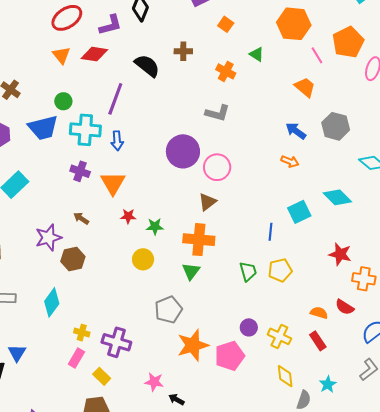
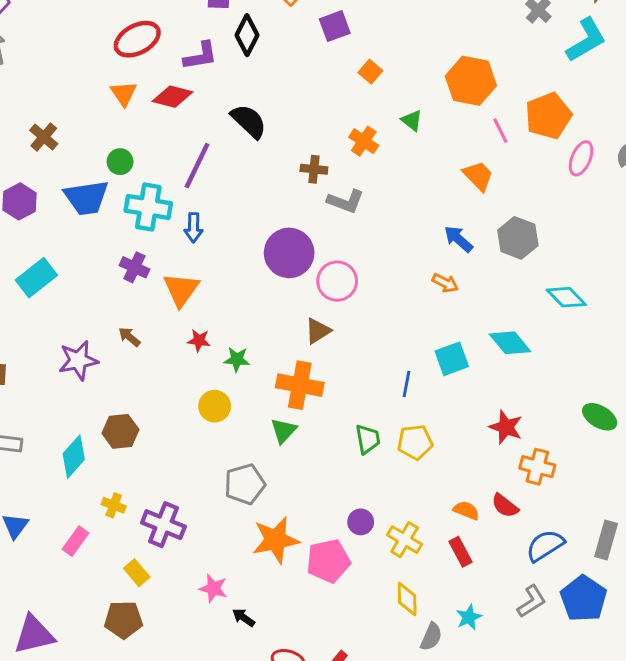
brown cross: (183, 51) -> (314, 169), moved
brown hexagon: (73, 259) -> (120, 431), moved
pink rectangle: (76, 358) -> (76, 541), moved

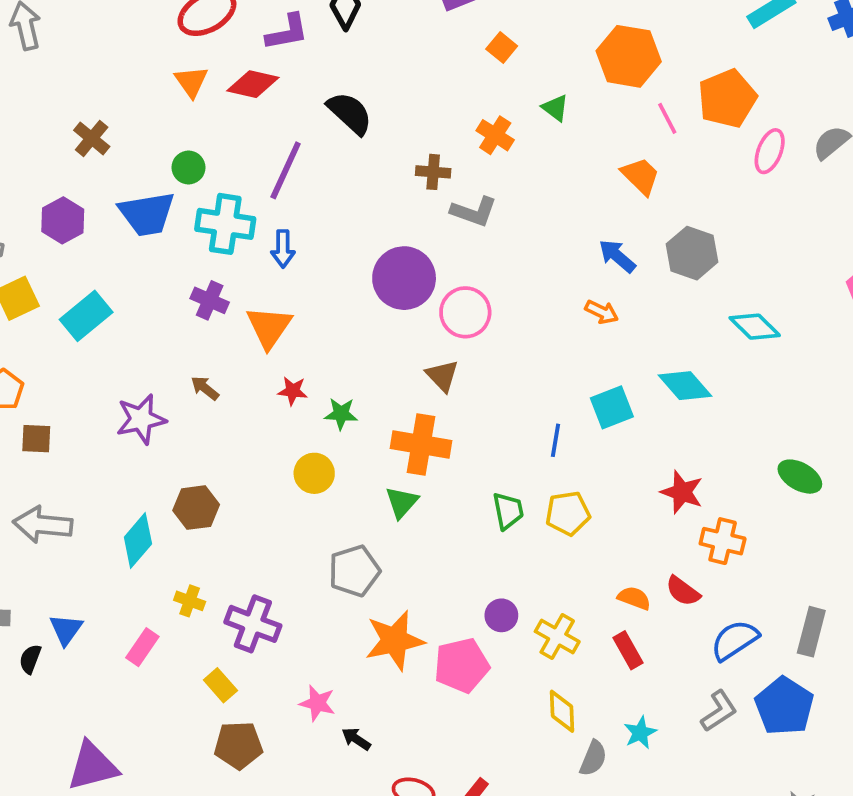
brown triangle: (318, 331) -> (442, 376), turned -40
brown pentagon: (123, 620) -> (238, 745), moved

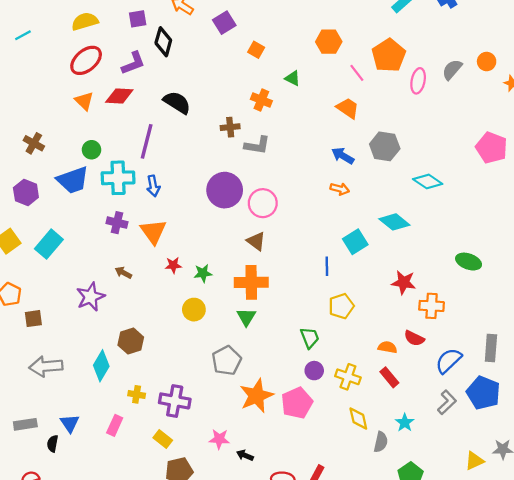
orange hexagon: (629, 56) -> (329, 42), size x0.7
green trapezoid: (508, 511) -> (310, 338), moved

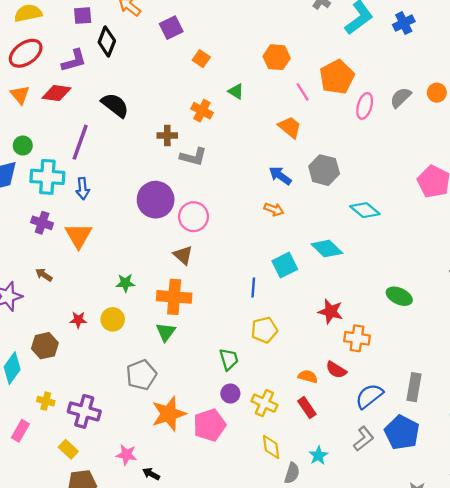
red star: (173, 265) -> (78, 320), moved

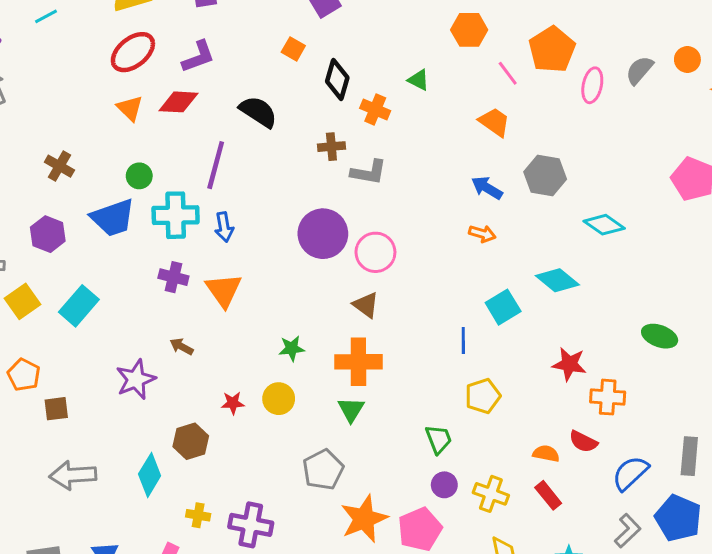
black diamond: (107, 41) -> (337, 80), moved
orange square: (201, 59) -> (293, 49), moved

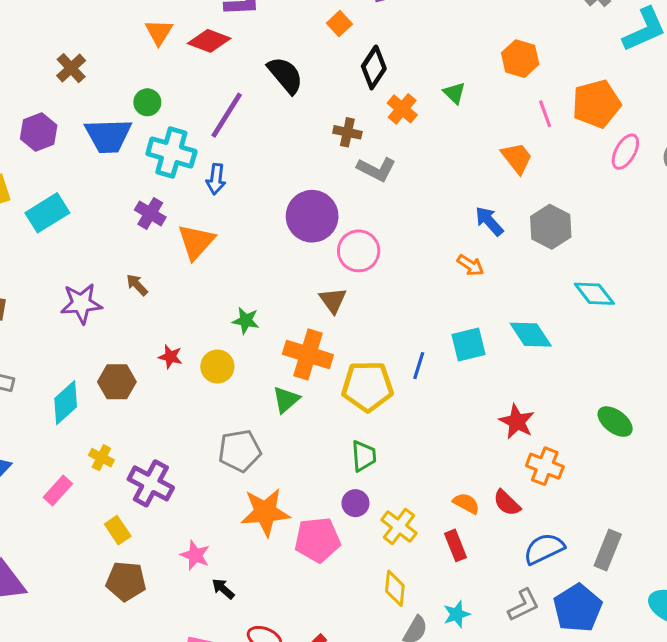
yellow pentagon: (483, 396) -> (367, 386), moved, size x1.4

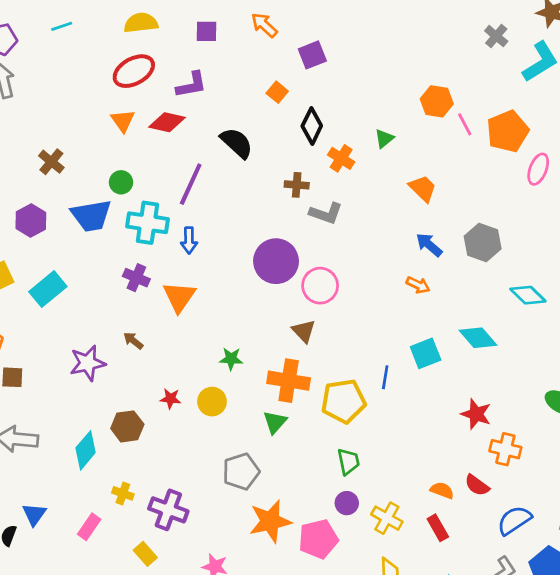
green triangle: (454, 93) -> (384, 139), turned 45
pink line: (545, 114) -> (465, 124), moved
orange trapezoid: (517, 158) -> (423, 188), moved

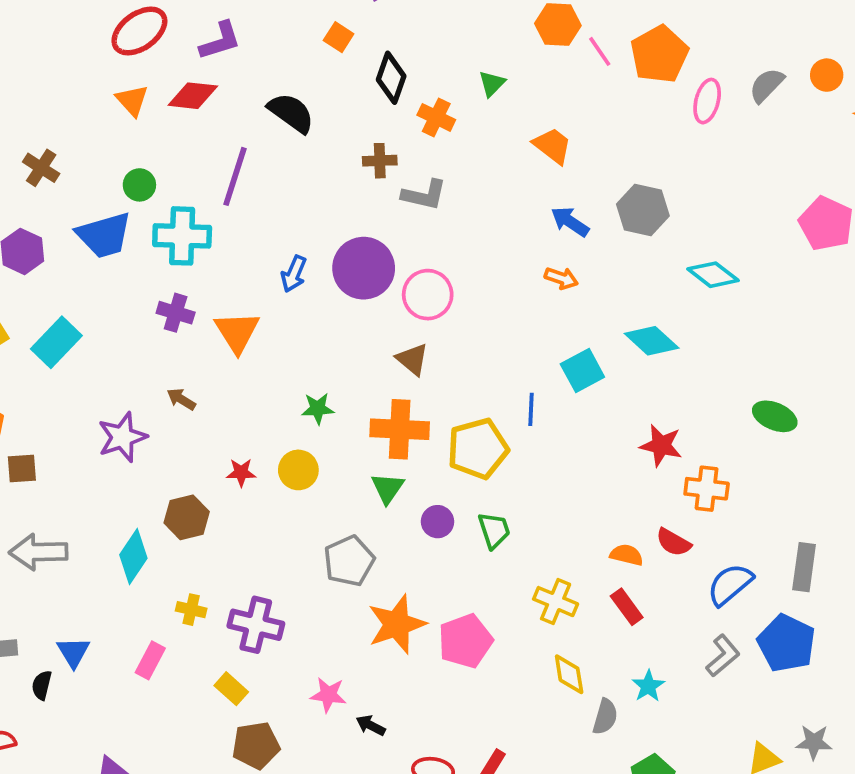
blue arrow: (189, 240) -> (294, 274), moved, turned 30
purple circle: (347, 503) -> (438, 522), moved

